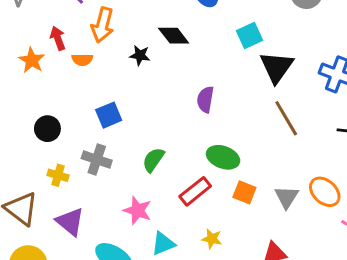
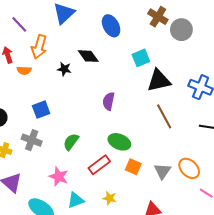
black triangle: (277, 67) -> (159, 81), turned 40

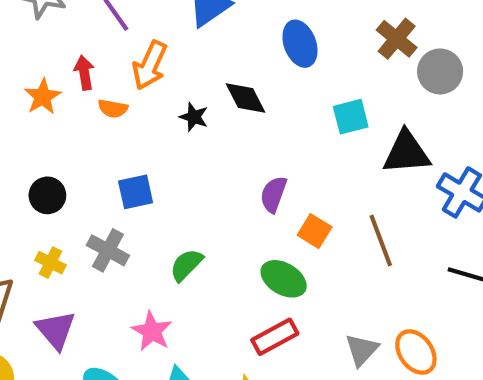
black triangle: (159, 81) -> (406, 152), moved
red rectangle: (99, 165) -> (275, 337), moved
orange square: (133, 167) -> (315, 231), moved

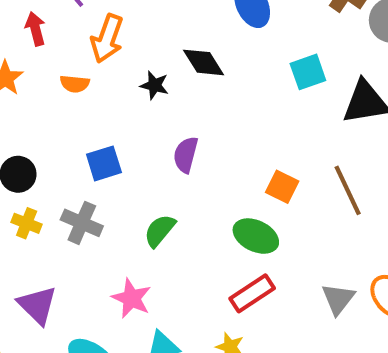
red arrow: (84, 73) -> (35, 29), moved
purple semicircle: (273, 194) -> (186, 155), moved
yellow cross: (50, 263) -> (27, 223), moved

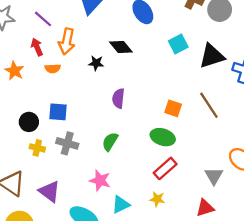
red arrow: (35, 29) -> (37, 47), moved
blue square: (104, 163) -> (58, 112), moved, turned 30
gray triangle: (338, 299) -> (214, 176), moved

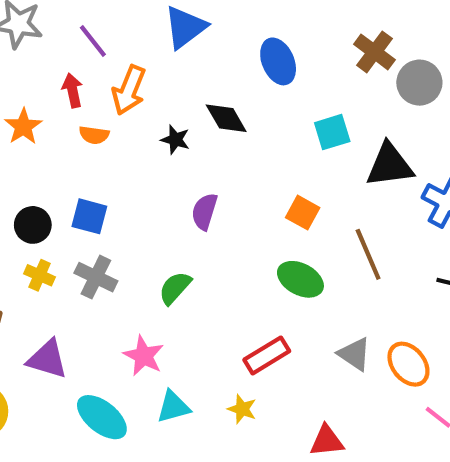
orange square: (173, 108) -> (303, 213), moved
green ellipse: (163, 137) -> (300, 279), moved
gray triangle: (214, 176) -> (354, 354), moved, turned -36
purple triangle: (49, 191) -> (47, 359), turned -30

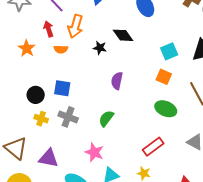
cyan square: (332, 132) -> (169, 51), moved

